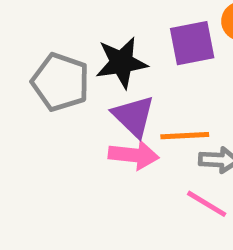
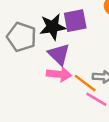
purple square: (192, 43) -> (75, 21), moved
orange line: (185, 136) -> (85, 83), moved, turned 40

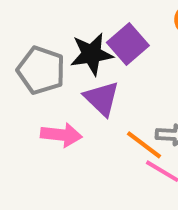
purple square: (75, 21) -> (128, 44), turned -30
pink arrow: (59, 74) -> (61, 135), moved

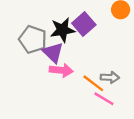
purple triangle: (102, 98) -> (53, 52), moved
pink arrow: (61, 135) -> (61, 70), moved

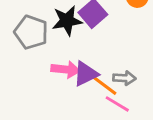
purple triangle: (53, 52) -> (86, 74), moved, turned 50

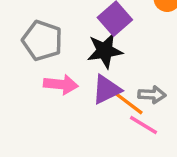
black star: (67, 21) -> (105, 51), moved
pink arrow: (66, 69) -> (61, 84), moved

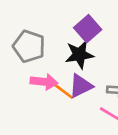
orange line: (128, 103) -> (62, 90), moved

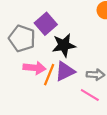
purple square: (88, 29) -> (46, 24), moved
orange line: (62, 90) -> (49, 75), turned 75

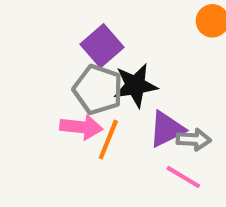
gray pentagon: (22, 38) -> (98, 90), moved
purple triangle: (65, 71) -> (167, 129), moved

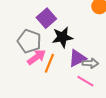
gray pentagon: (98, 90) -> (29, 41), moved
pink arrow: (81, 127) -> (36, 57), turned -42

